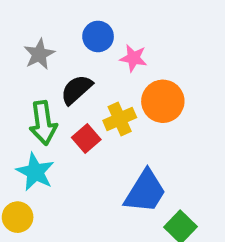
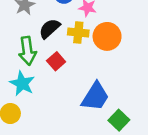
yellow cross: (120, 119) -> (78, 32), moved, turned 30

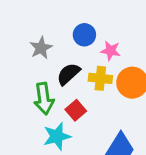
cyan star: (22, 83) -> (57, 136), moved, turned 30

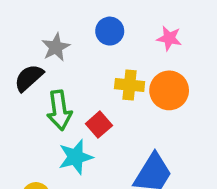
pink star: (111, 51) -> (169, 38), moved
black semicircle: (68, 74) -> (29, 78), moved

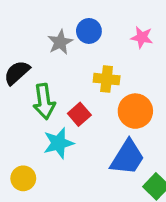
gray star: (56, 47) -> (60, 42), moved
orange circle: (169, 90) -> (135, 111), moved

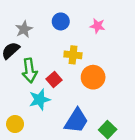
gray star: (60, 42) -> (24, 29), moved
blue trapezoid: (127, 158) -> (76, 121), moved

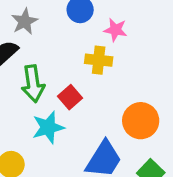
pink star: (98, 26) -> (115, 30), moved
orange circle: (93, 77) -> (141, 121), moved

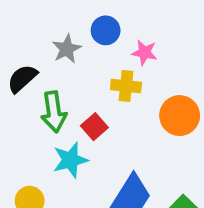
gray star: (25, 21) -> (67, 49), moved
orange circle: (141, 121) -> (180, 116), moved

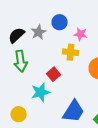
black semicircle: (22, 79) -> (17, 35), moved
green arrow: (54, 112) -> (21, 61), moved

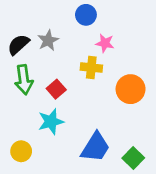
blue circle: (60, 22) -> (86, 15), moved
red square: (54, 74) -> (56, 89), moved

